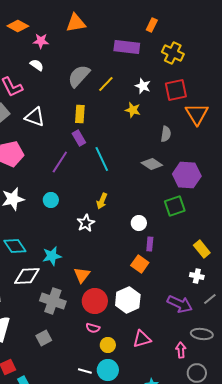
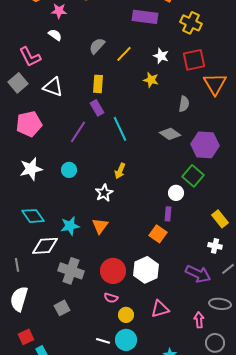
gray semicircle: (79, 76) -> (97, 46), size x0.7
green square: (175, 206) -> (193, 176), turned -30
white circle: (139, 223) -> (176, 193), moved
orange triangle: (82, 275) -> (100, 226), moved

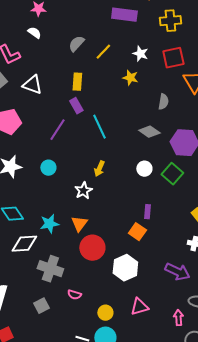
yellow cross: (191, 23) -> (170, 21), turned -30
white circle: (176, 193) -> (144, 169), moved
red circle: (113, 271) -> (92, 248), moved
pink semicircle: (111, 298) -> (74, 295), moved

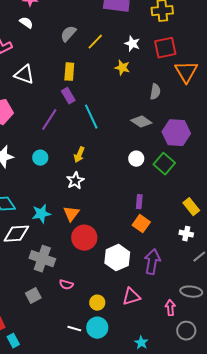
yellow arrow: (99, 169) -> (79, 155), moved
orange square: (137, 232) -> (141, 224), moved
purple arrow: (177, 272) -> (152, 262), moved, turned -105

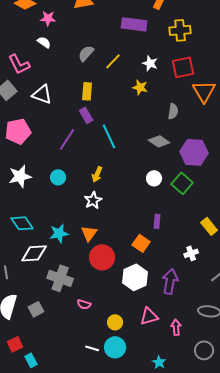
orange square: (141, 224) -> (141, 243), moved
white cross: (186, 234) -> (191, 253), moved, turned -32
gray square: (33, 296) -> (36, 309), moved
pink arrow: (170, 308) -> (176, 327), moved

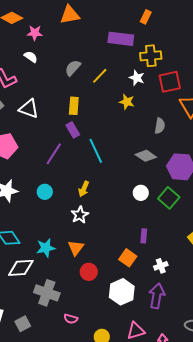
yellow cross: (180, 30) -> (151, 56), moved
white cross: (191, 253) -> (161, 266), moved
red circle: (102, 257) -> (89, 272), size x0.7

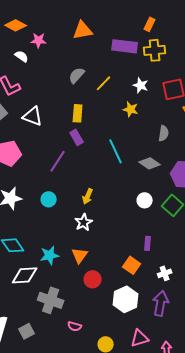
orange triangle: (70, 15) -> (83, 30), moved
yellow cross: (151, 56) -> (155, 50), moved
white semicircle: (31, 57) -> (22, 56), moved
cyan line: (96, 151) -> (116, 151), moved

